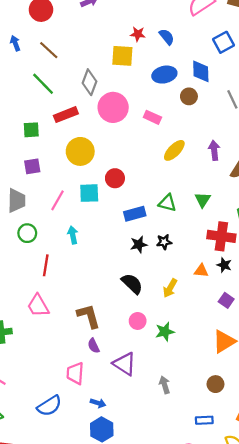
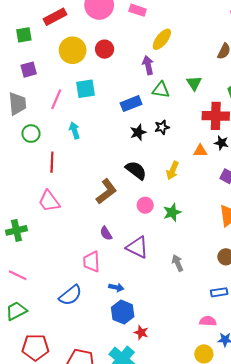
purple arrow: (214, 150) -> (148, 65), moved
red circle: (115, 178) -> (105, 49), moved
brown L-shape: (89, 316) -> (106, 191), moved, turned 75

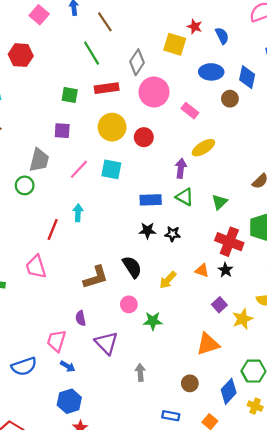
cyan arrow: (74, 130) -> (78, 213), moved
green circle: (31, 134) -> (25, 185), moved
blue arrow: (116, 287) -> (68, 366), moved

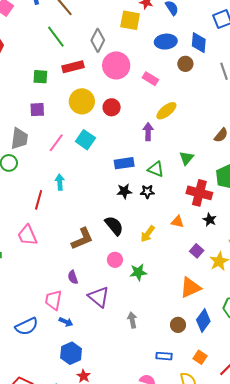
cyan square: (111, 169) -> (85, 140), turned 30
green triangle: (185, 197) -> (156, 169), moved
black star: (225, 270) -> (210, 220), moved
blue diamond: (229, 391) -> (203, 320), moved

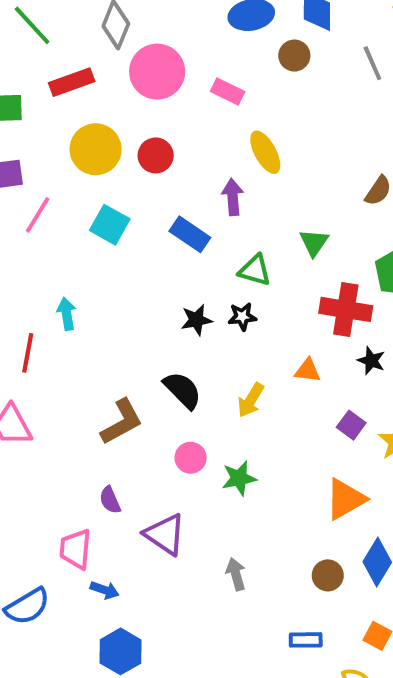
yellow ellipse: (166, 111) -> (265, 152), turned -75
pink line: (56, 143) -> (38, 215), moved
blue rectangle: (124, 163) -> (190, 234), moved, turned 48

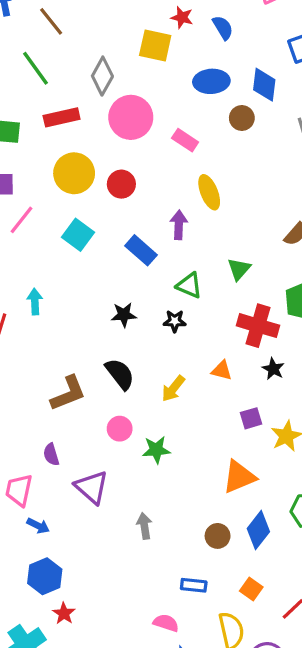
black star: (196, 320) -> (124, 315), moved
purple square: (351, 425) -> (251, 418), turned 30

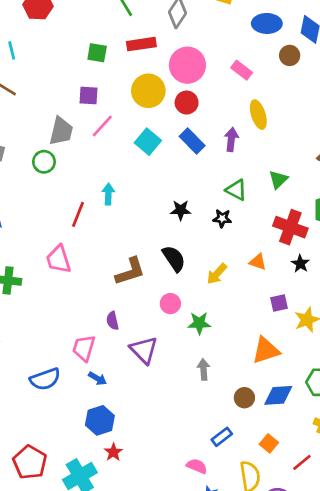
pink circle: (131, 117) -> (187, 65), moved
blue rectangle: (141, 250) -> (192, 141), moved
gray arrow: (144, 526) -> (204, 369), moved
blue diamond: (258, 530) -> (278, 395), turned 44
blue rectangle: (194, 585) -> (222, 437), turned -48

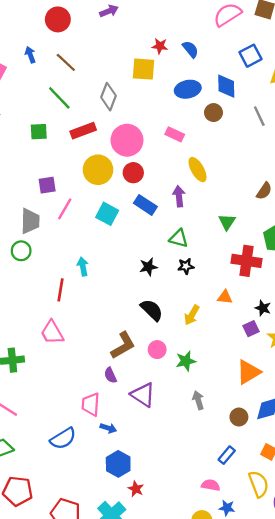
green square: (97, 53) -> (39, 132), moved
green triangle: (236, 190) -> (179, 238), moved
black star: (300, 264) -> (263, 308), moved
brown L-shape: (130, 271) -> (123, 345), moved

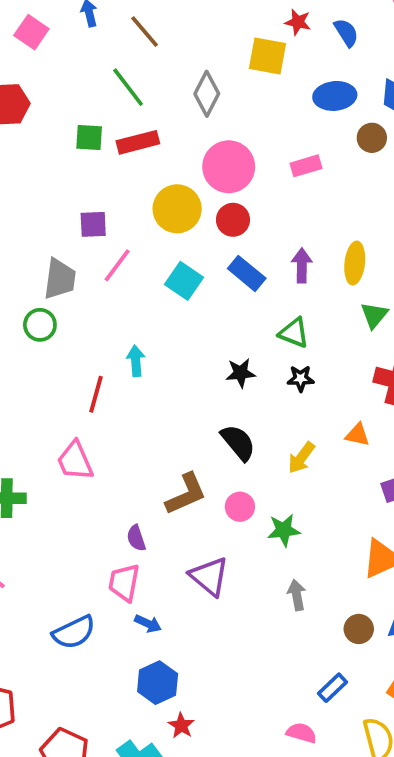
red rectangle: (83, 131) -> (138, 142), moved
pink rectangle: (175, 134) -> (306, 166), turned -48
yellow ellipse: (198, 170) -> (355, 263), moved, turned 30
purple semicircle: (110, 375) -> (136, 538), moved

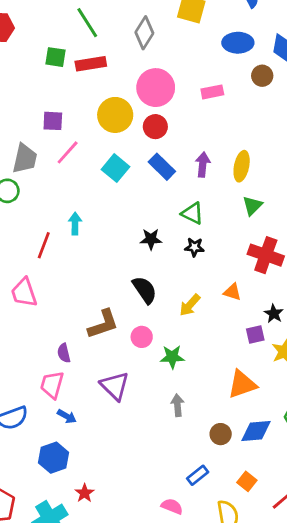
blue hexagon: (158, 683) -> (54, 458), moved

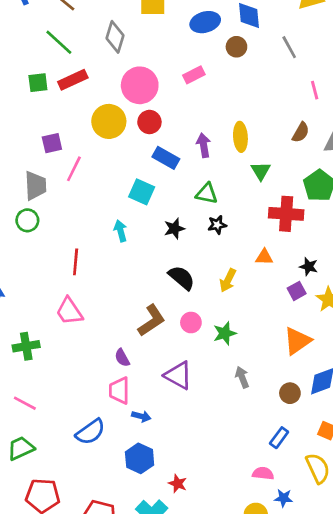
cyan square: (116, 168) -> (142, 192), moved
cyan arrow: (75, 223) -> (121, 231), moved

